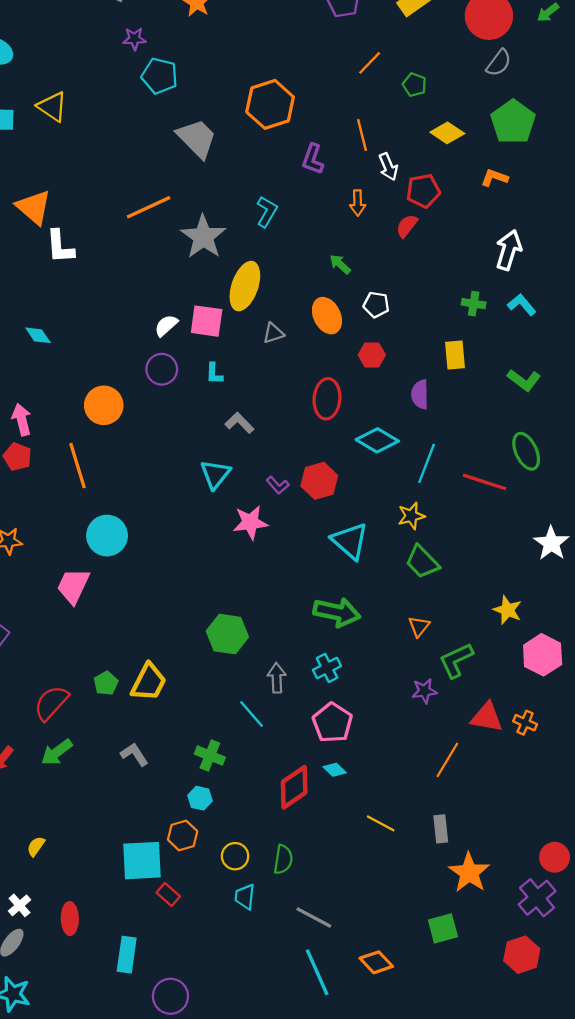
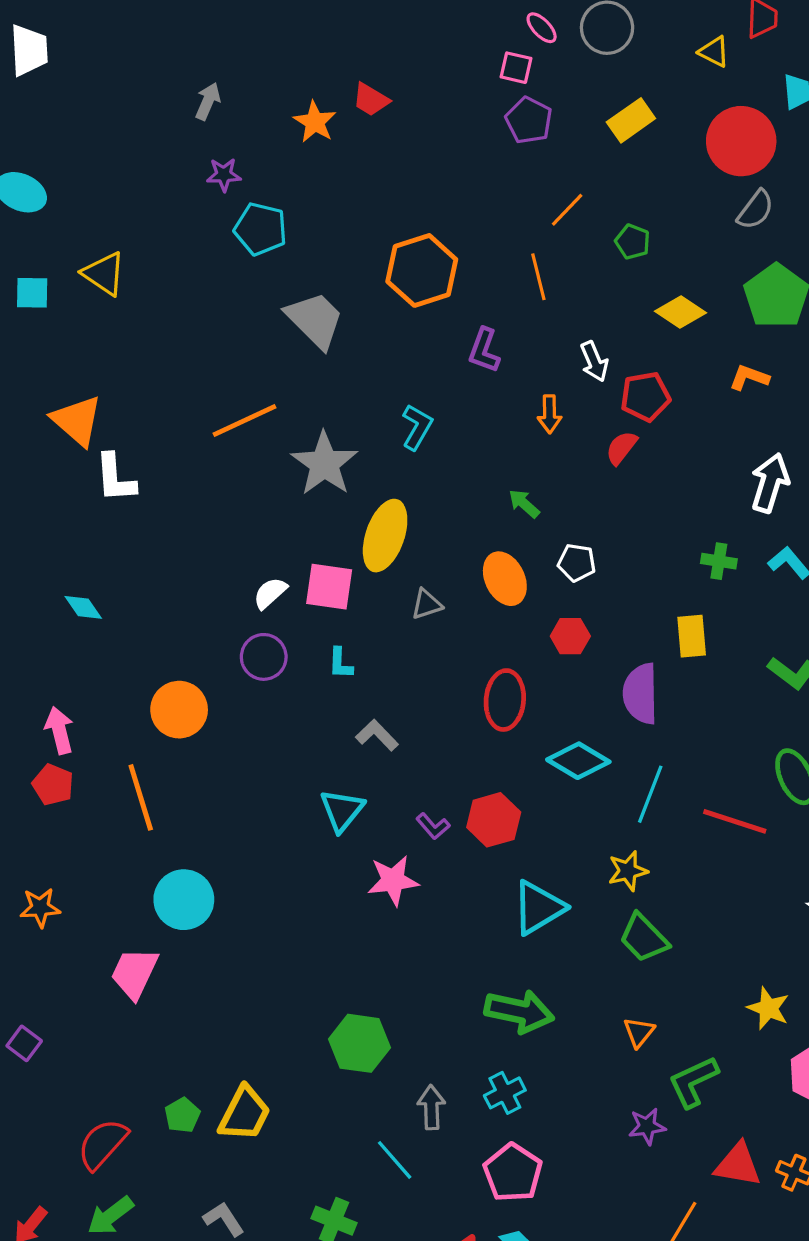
orange line: (362, 135) -> (538, 277), moved
purple semicircle: (420, 394) -> (641, 694), size x1.4
cyan triangle: (350, 541) -> (538, 908), turned 48

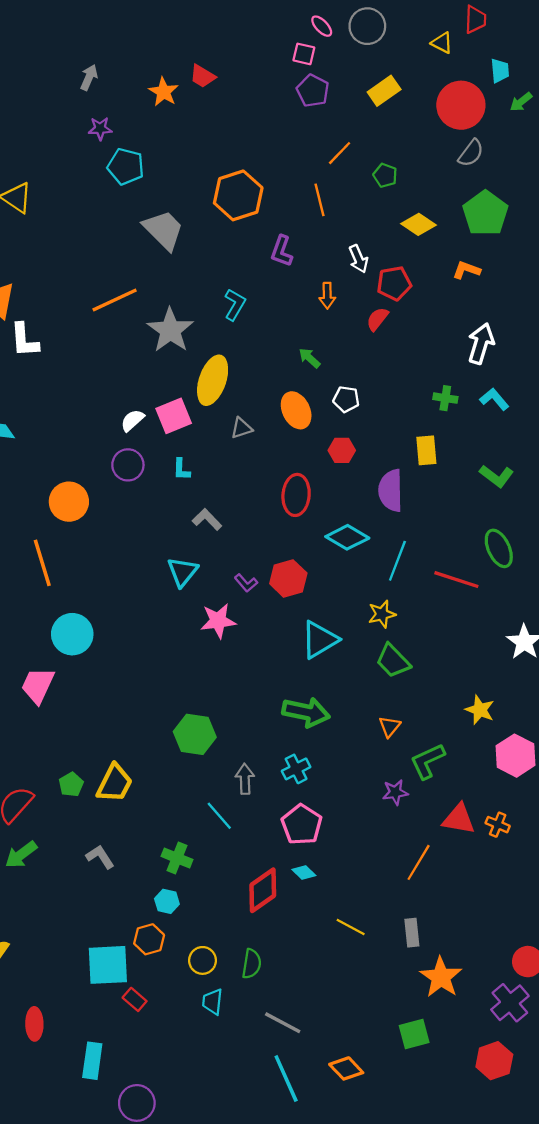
pink square: (329, 587) -> (174, 416), turned -30

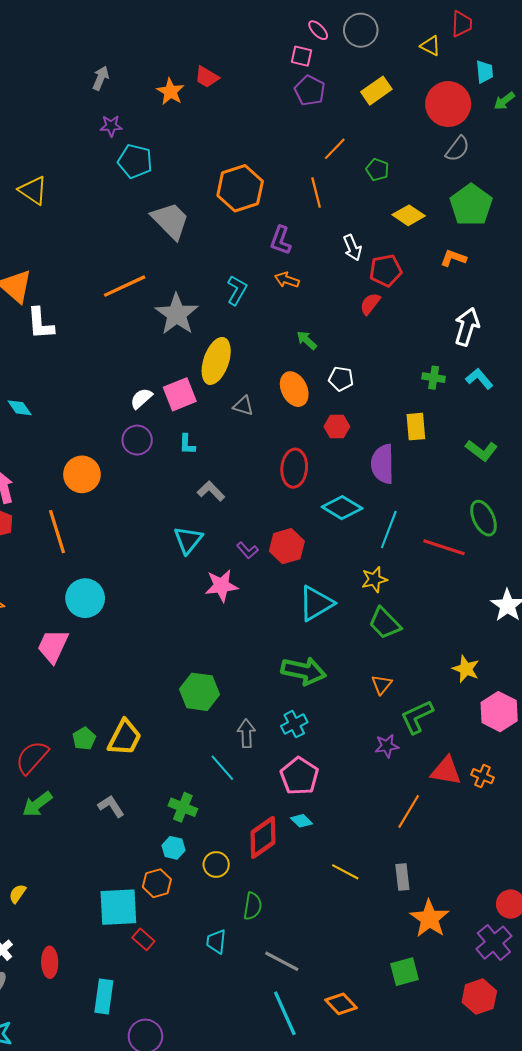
orange arrow: (327, 296) -> (287, 280), moved, turned 110
gray triangle: (242, 428) -> (243, 406), turned 35
yellow circle: (203, 960) -> (216, 864), moved

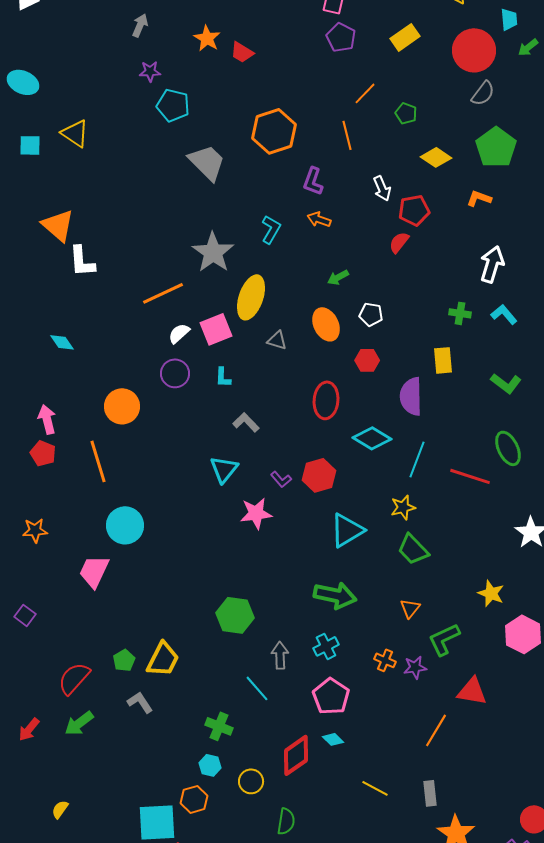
red trapezoid: (207, 77) -> (242, 52), moved
orange line: (125, 286) -> (163, 293), moved
green arrow: (307, 340) -> (338, 277), turned -70
orange cross: (482, 776) -> (385, 660), moved
gray L-shape: (111, 806) -> (140, 702), moved

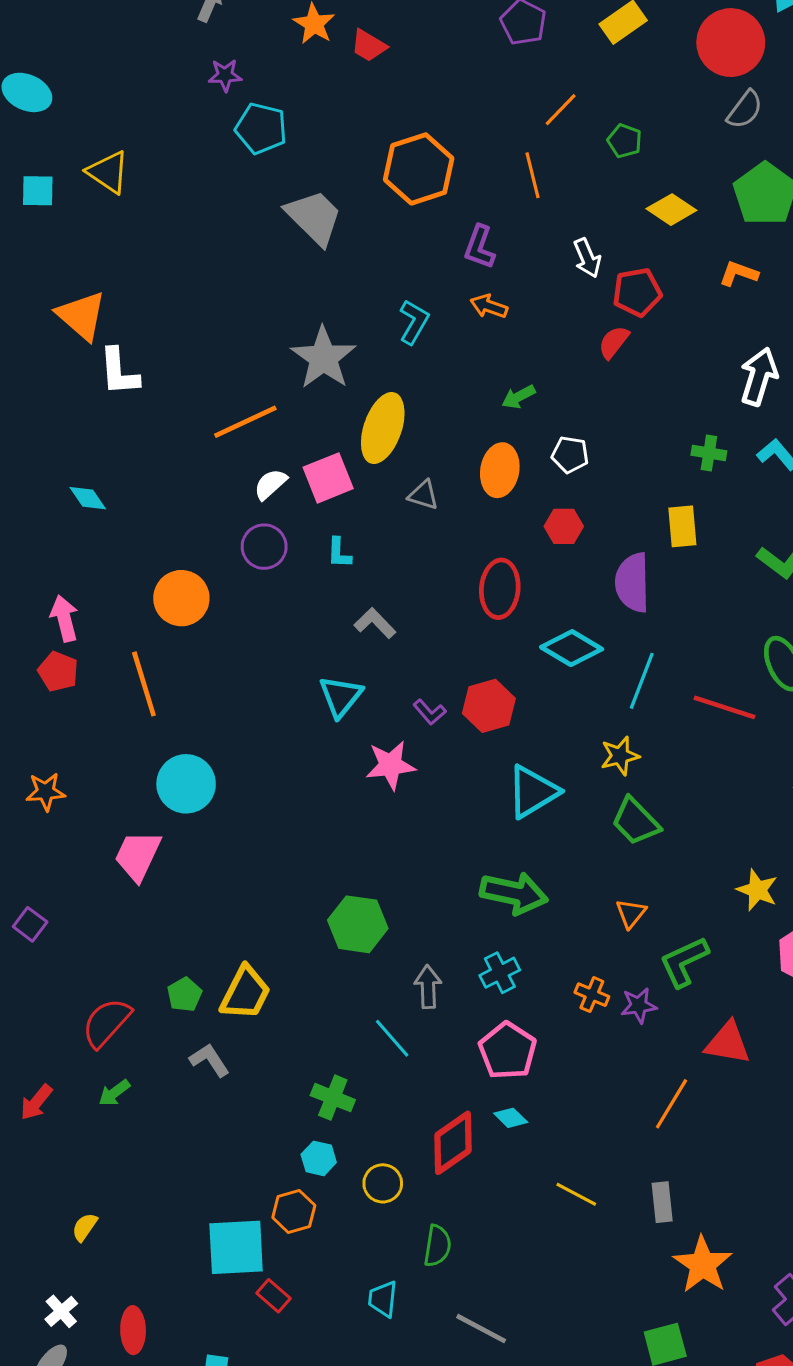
orange ellipse: (326, 324) -> (500, 470), turned 36
green arrow: (79, 723) -> (114, 1093), size x0.7

